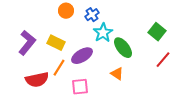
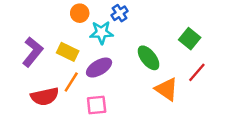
blue cross: (92, 15) -> (120, 13), moved
cyan star: (103, 33) -> (101, 32), moved, turned 30
orange triangle: (117, 74) -> (167, 89), moved, size x1.5

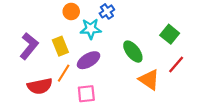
yellow rectangle: (68, 52) -> (60, 46), turned 42

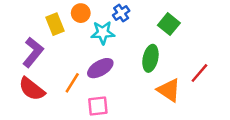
green square: (170, 34) -> (169, 24), moved
yellow rectangle: (60, 46) -> (55, 24), moved
green ellipse: (133, 52) -> (150, 58), turned 50
red semicircle: (40, 86) -> (32, 89), moved, turned 50

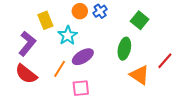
orange circle: (81, 13) -> (80, 11), moved
cyan star: (103, 33) -> (68, 35), moved, turned -30

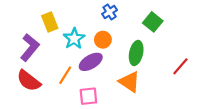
orange circle: (80, 11) -> (103, 40), moved
orange triangle: (140, 75) -> (129, 82), moved

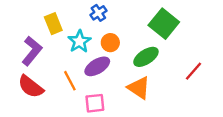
blue cross: (110, 12) -> (98, 13), moved
green square: (153, 22) -> (164, 24), size x1.4
green ellipse: (136, 53) -> (146, 57), turned 45
orange line: (65, 75) -> (70, 81), turned -60

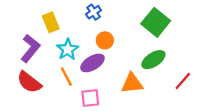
cyan star: (79, 41) -> (68, 49), moved
green ellipse: (146, 57) -> (153, 60), moved
red line: (193, 71) -> (183, 81), moved
orange triangle: (139, 88) -> (132, 83), turned -40

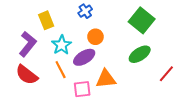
orange triangle: (132, 83) -> (106, 79), moved

